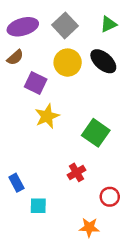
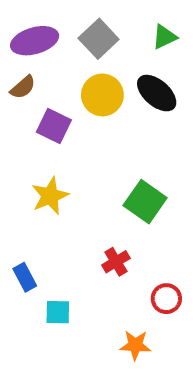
yellow star: (47, 116) -> (50, 196), moved

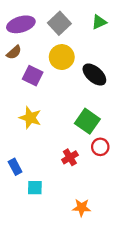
black ellipse: (157, 93) -> (94, 75), moved
yellow star: (50, 196) -> (30, 118), turned -30
red circle: (166, 299) -> (100, 147), moved

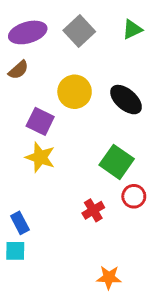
yellow circle: (62, 57) -> (75, 92), moved
purple square: (33, 76) -> (40, 121), moved
cyan square: (35, 188) -> (15, 251), moved

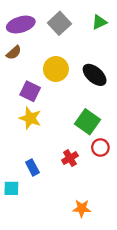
blue rectangle: (20, 223) -> (32, 167), moved

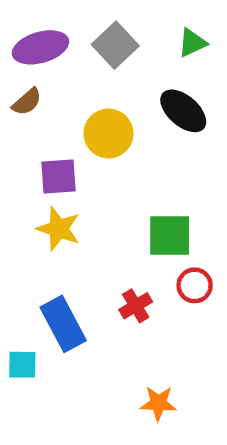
black ellipse: (95, 75) -> (183, 111), moved
purple square: (30, 91) -> (59, 177), turned -30
green square: (88, 122) -> (170, 236), turned -35
blue rectangle: (32, 167) -> (63, 324), size x1.6

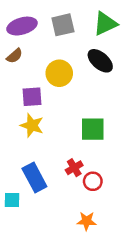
green triangle: (192, 43) -> (105, 24), size x1.5
gray square: (115, 45) -> (63, 25), turned 30
red circle: (195, 285) -> (93, 181), moved

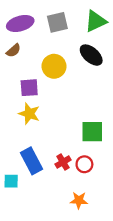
green square: (93, 129) -> (92, 132), moved
red cross: (74, 168) -> (63, 162), moved

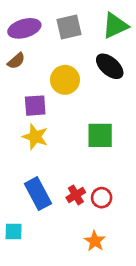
green square: (92, 132) -> (100, 135), moved
cyan square: (11, 181) -> (14, 231), moved
orange star: (79, 200) -> (95, 241), turned 30

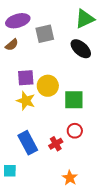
gray square: (69, 27) -> (45, 34), moved
yellow circle: (65, 80) -> (48, 86), moved
red circle: (102, 198) -> (75, 131), moved

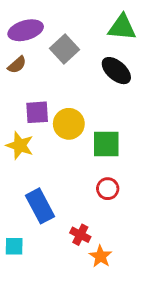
green triangle: (85, 19) -> (122, 27), turned 30
gray square: (45, 34) -> (64, 49), turned -30
yellow star: (26, 101) -> (20, 145), moved
red cross: (56, 144) -> (80, 235), moved, turned -32

